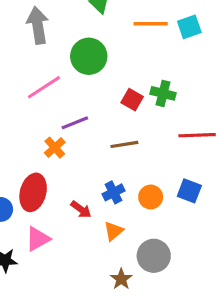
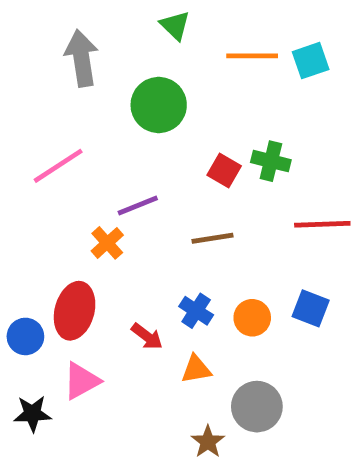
pink line: (44, 87) -> (58, 166), moved
blue cross: (114, 192) -> (196, 311), turned -30
orange triangle: (114, 231) -> (196, 369), turned 30

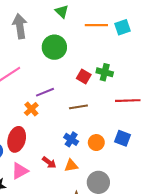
red arrow: (147, 336) -> (49, 162), moved

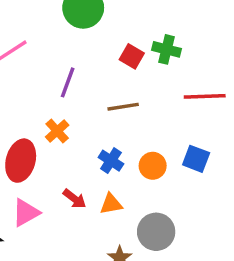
purple line: (45, 92) -> (68, 82), turned -48
orange cross: (31, 109) -> (57, 131), moved

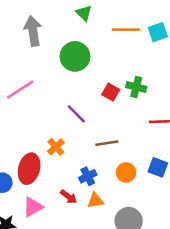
purple line: (68, 82) -> (76, 114), moved, turned -65
brown line: (123, 107) -> (107, 143), moved
blue cross: (111, 161) -> (88, 176), moved, turned 30

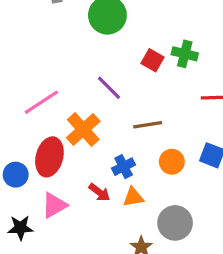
pink line: (20, 90) -> (41, 102), moved
orange cross: (56, 147) -> (83, 130), size x1.5

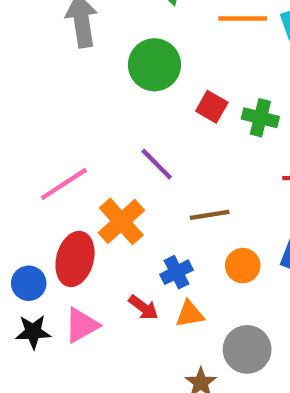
red square: (153, 60) -> (212, 107), moved
black star: (20, 228) -> (33, 332), moved

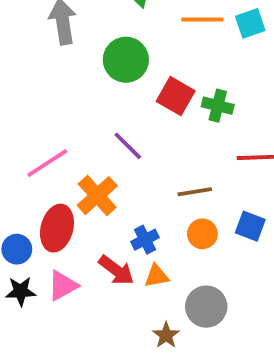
red square: (212, 107) -> (176, 96), size x1.4
brown line: (210, 215) -> (195, 192), moved
red arrow: (143, 307) -> (116, 270), size x1.4

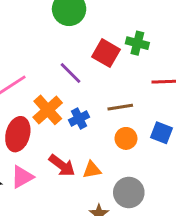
red square: (176, 96) -> (106, 53), moved
blue cross: (145, 240) -> (79, 119), moved

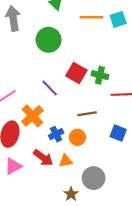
green cross: (137, 43) -> (100, 75), moved
blue cross: (79, 119) -> (56, 134), moved
orange circle: (126, 138) -> (77, 137), moved

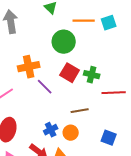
green circle: (49, 40) -> (64, 42), moved
orange cross: (32, 116) -> (29, 67), moved, turned 30
blue square: (118, 133) -> (109, 138), moved

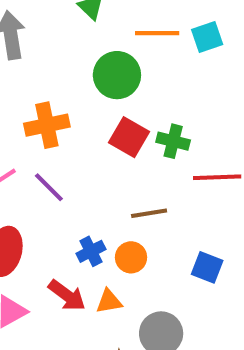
purple line: (45, 87) -> (49, 187), moved

